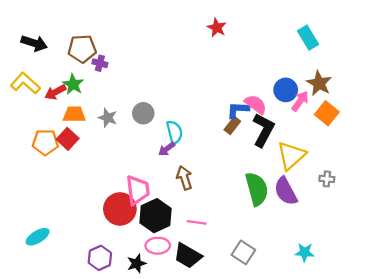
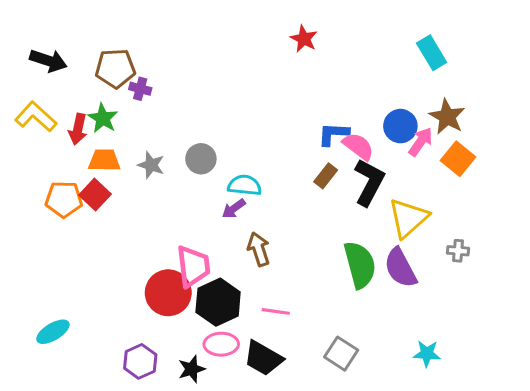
red arrow: (55, 92) -> (78, 129), turned -50
blue L-shape: (238, 110) -> (333, 134), moved
cyan semicircle: (174, 132) -> (245, 185), turned -70

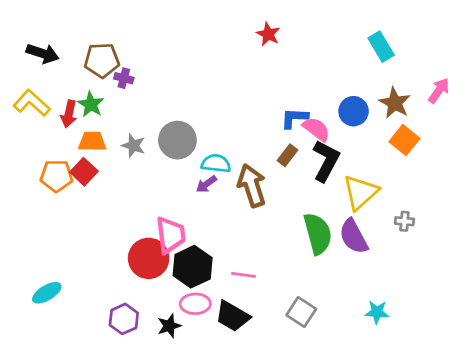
pink arrow: (421, 142) -> (439, 91), moved
gray circle: (201, 159) -> (177, 140), size x1.4
brown arrow: (259, 249) -> (252, 185), moved, size x1.4

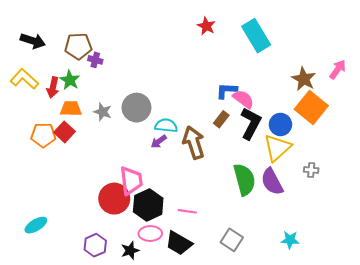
cyan rectangle: (381, 47) -> (256, 36), moved, size x1.4
blue circle: (354, 111) -> (280, 124), moved
orange square: (404, 140) -> (311, 108), size x1.4

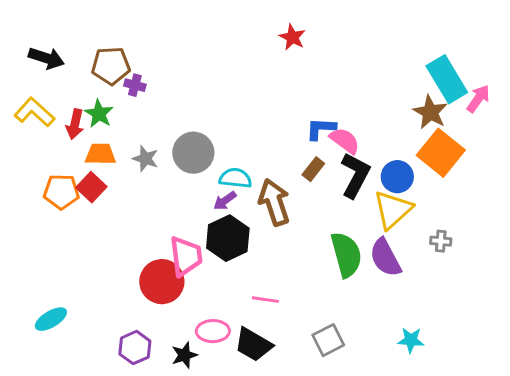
cyan rectangle: (256, 36) -> (447, 79), moved
black hexagon: (148, 205) -> (228, 238), moved
gray square: (232, 240) -> (328, 340), turned 30

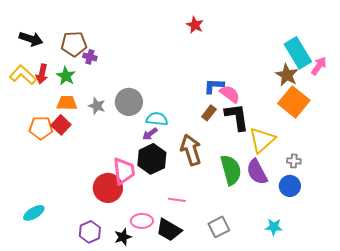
red arrow: (75, 124) -> (42, 74), moved
black L-shape: (355, 175) -> (237, 117), turned -36
blue circle: (397, 177) -> (290, 186), moved
brown arrow: (274, 202) -> (191, 150), moved

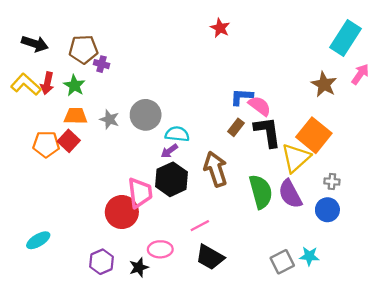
cyan rectangle: (298, 53) -> (346, 38), moved, turned 64
orange square: (294, 102) -> (314, 135), moved
pink line: (177, 200) -> (200, 226), turned -36
gray square: (219, 227) -> (282, 262), moved
black trapezoid: (169, 230) -> (210, 257), moved

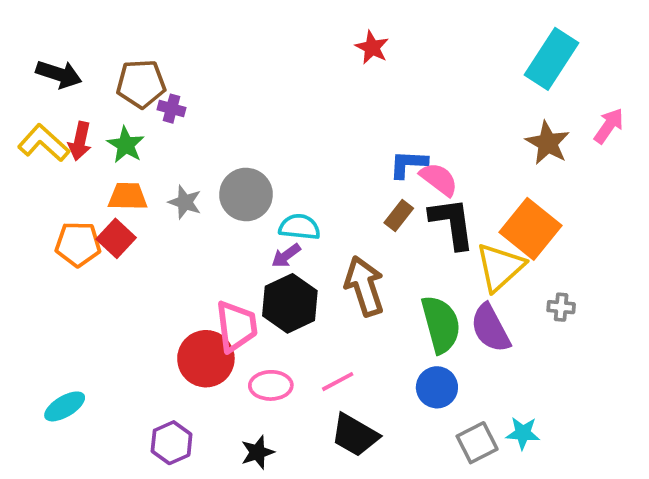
cyan rectangle: (346, 38) -> (552, 59), moved
blue circle: (327, 210) -> (437, 387), moved
pink ellipse: (160, 249) -> (271, 385), moved
black star: (139, 267) -> (257, 452), moved

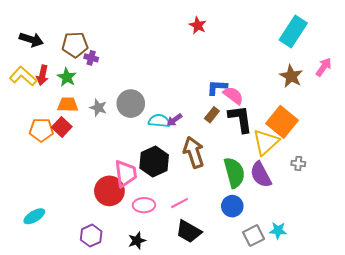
purple arrow: (286, 256) -> (174, 120), moved

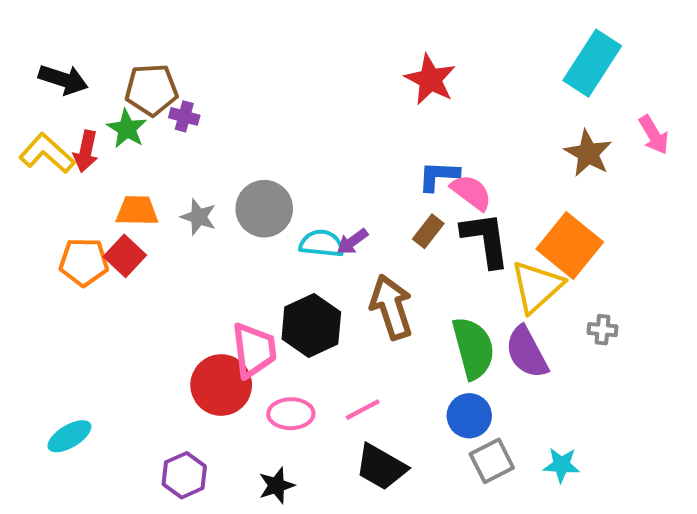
red star: (198, 25) -> (430, 80), moved, size x1.4
pink arrow: (324, 67) -> (654, 135), turned 114
green star: (67, 77) -> (127, 129), moved
gray square: (254, 236) -> (492, 461), moved

